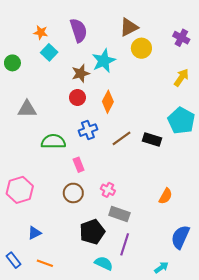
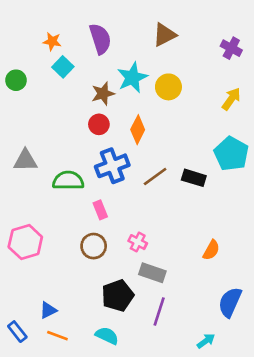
yellow circle: (141, 48) -> (168, 87), moved
gray triangle: (27, 109) -> (25, 160), moved
blue cross: (88, 130) -> (112, 166), size x1.4
blue triangle: (34, 233) -> (48, 310), moved
cyan semicircle: (104, 263) -> (107, 336), moved

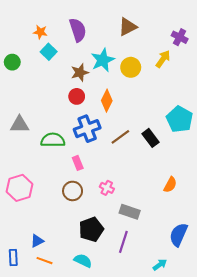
yellow arrow: (231, 99) -> (163, 59), moved
black rectangle: (194, 178) -> (150, 138), turned 36
orange semicircle: (211, 250) -> (170, 185), moved
gray rectangle: (152, 273) -> (130, 212), moved
blue rectangle: (17, 332) -> (13, 257), turned 35

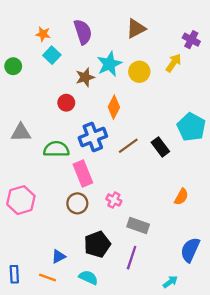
red circle: (77, 96) -> (66, 103), moved
pink rectangle: (78, 163) -> (83, 174), size x1.6
blue triangle: (37, 241) -> (59, 256), moved

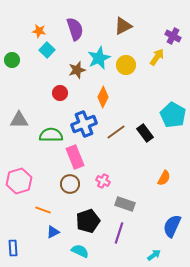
orange line: (47, 278) -> (43, 210), moved

